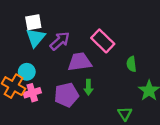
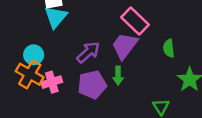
purple arrow: (60, 41) -> (88, 52), moved
purple trapezoid: (80, 62) -> (125, 46), moved, turned -45
cyan circle: (27, 72) -> (34, 55), moved

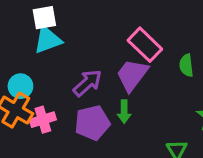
cyan triangle: (56, 17) -> (48, 40), turned 30
green semicircle: (169, 48) -> (186, 65), moved

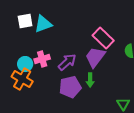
white square: (44, 18) -> (25, 21), moved
cyan triangle: (48, 40) -> (43, 24), moved
pink cross: (43, 120) -> (42, 59), moved

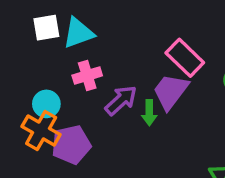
pink cross: (42, 59) -> (87, 75), moved
green arrow: (90, 80) -> (149, 113), moved
purple pentagon: (70, 87) -> (71, 145), moved

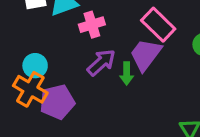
pink cross: (87, 75) -> (92, 25), moved

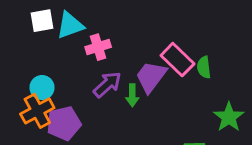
pink rectangle: (158, 25) -> (177, 60), moved
orange cross: (30, 89) -> (37, 111), turned 32

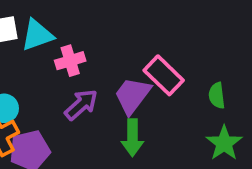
green semicircle: (204, 67) -> (217, 95), moved
green arrow: (132, 95) -> (132, 138), moved, size x1.4

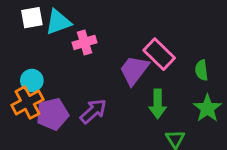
purple arrow: (81, 105) -> (93, 111), moved
green arrow: (132, 138) -> (158, 104), moved

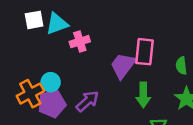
pink rectangle: (159, 54) -> (145, 52), turned 52
cyan circle: (32, 80) -> (51, 82), moved

